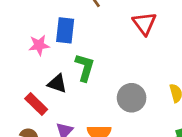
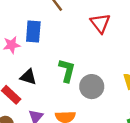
green L-shape: (85, 67) -> (67, 70), moved

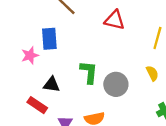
red triangle: (100, 23) -> (115, 20), turned -30

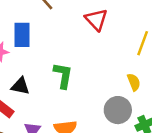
red triangle: (115, 20) -> (96, 20), turned 30
gray circle: (116, 84) -> (118, 110), moved

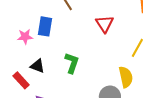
yellow semicircle: (134, 82) -> (126, 77), size x1.5

